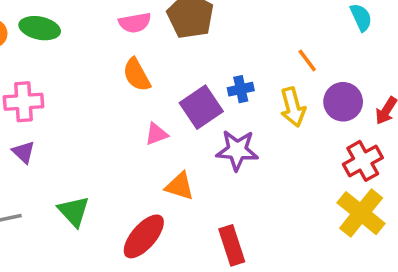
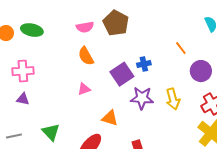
yellow arrow: (293, 107) -> (173, 99), moved
pink triangle: (156, 134) -> (84, 89), moved
purple triangle: (23, 152) -> (23, 99), turned -32

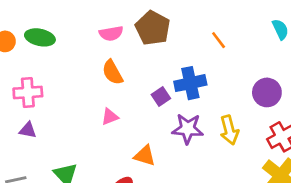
orange line: (181, 48) -> (219, 40), moved
blue cross: (144, 64) -> (190, 83), size x1.6
purple square: (122, 74) -> (161, 97), size x0.6

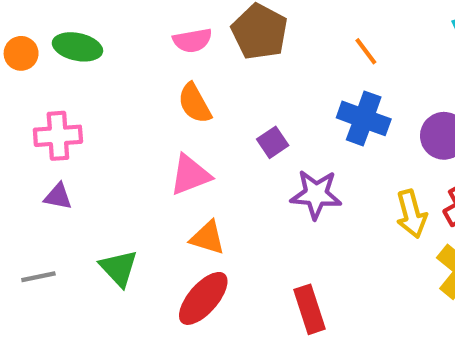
blue cross: (190, 83) -> (364, 118), moved, turned 32
pink triangle: (110, 117) -> (190, 175), size x1.5
yellow arrow: (229, 130) -> (411, 214), moved
orange triangle: (145, 156) -> (208, 238), moved

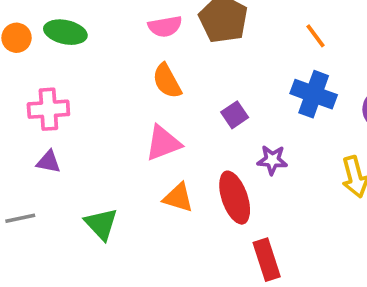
purple star: (316, 194) -> (272, 160), size x0.7
gray line: (38, 277) -> (20, 218), moved
red ellipse: (203, 298) -> (235, 198), moved, turned -60

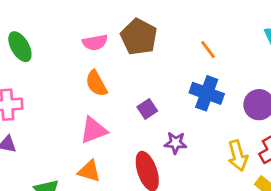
green ellipse: (65, 32) -> (20, 47), turned 48
orange triangle: (178, 198) -> (89, 171), moved

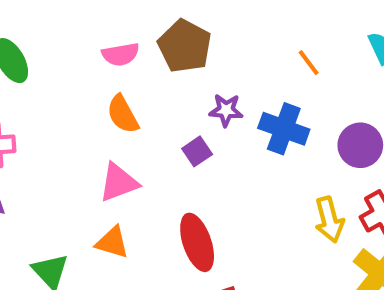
orange line: (208, 50) -> (309, 63), moved
purple star: (176, 143) -> (226, 110), moved

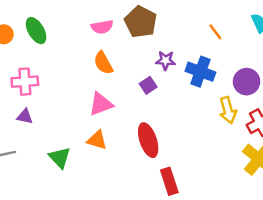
yellow arrow: (329, 220) -> (228, 110), moved

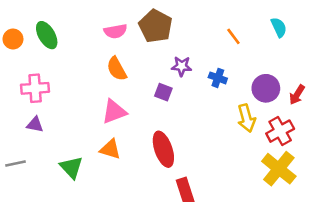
blue cross: (200, 72) -> (218, 78), size x0.6
purple square: (148, 85) -> (163, 92), turned -35

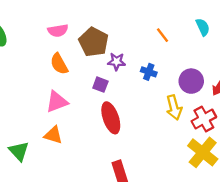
brown pentagon: (156, 26) -> (94, 42), moved
red ellipse: (163, 149) -> (111, 118), moved

